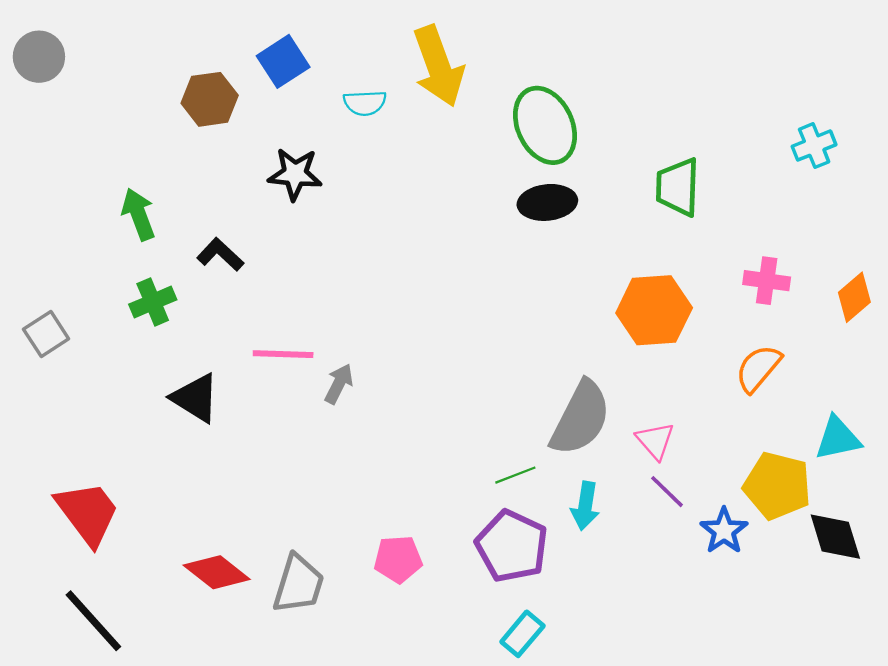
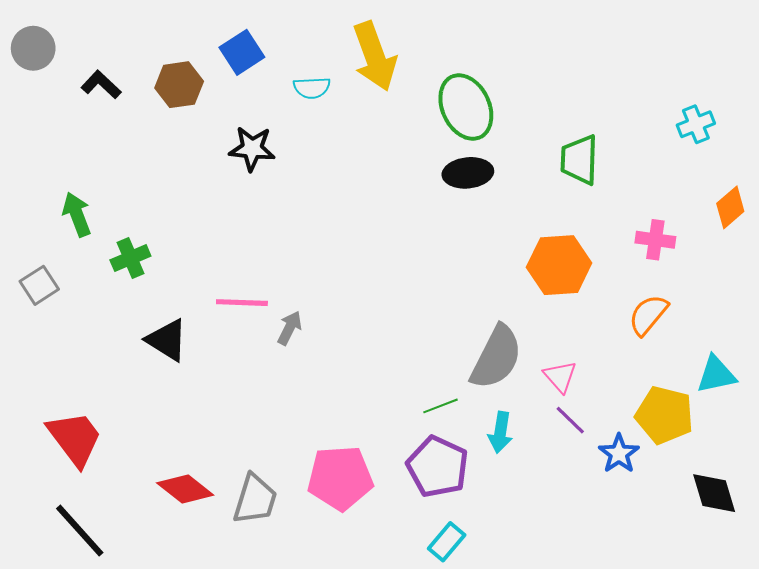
green arrow: (139, 214) -> (77, 214), moved
black L-shape: (220, 255) -> (101, 85), moved
orange diamond: (854, 297) -> (730, 207), moved
black diamond: (835, 537) -> (714, 493), moved
pink pentagon: (398, 559) -> (340, 478), size x1.6

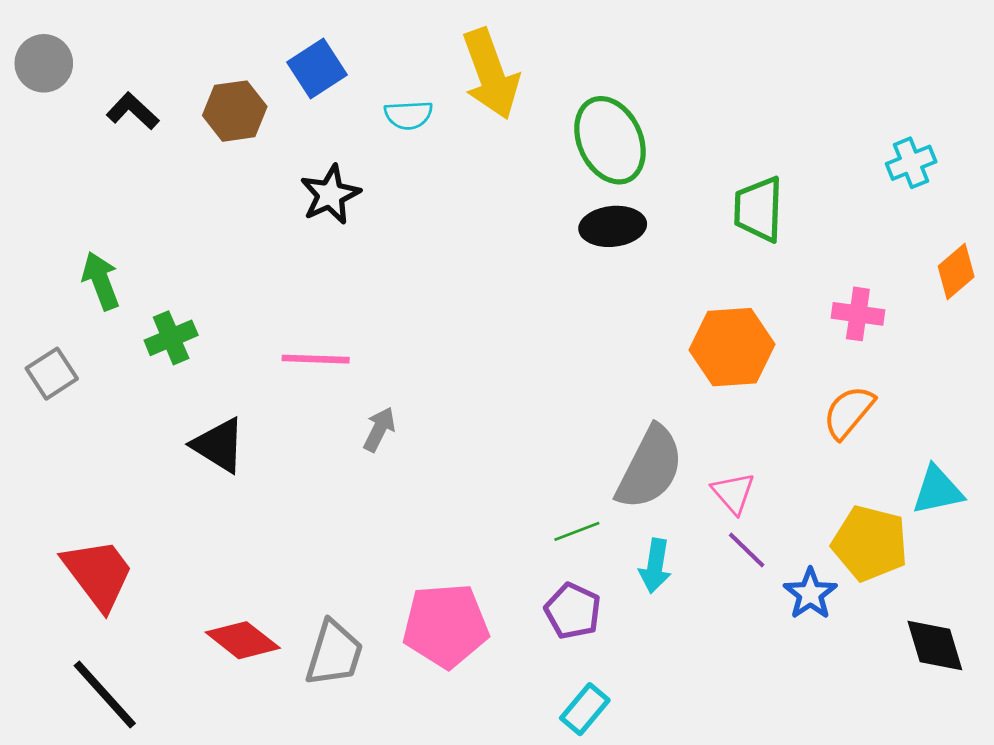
black star: (252, 149) -> (330, 195), turned -30
pink line: (242, 303) -> (316, 359), moved
purple pentagon: (437, 467) -> (573, 611), size x0.7

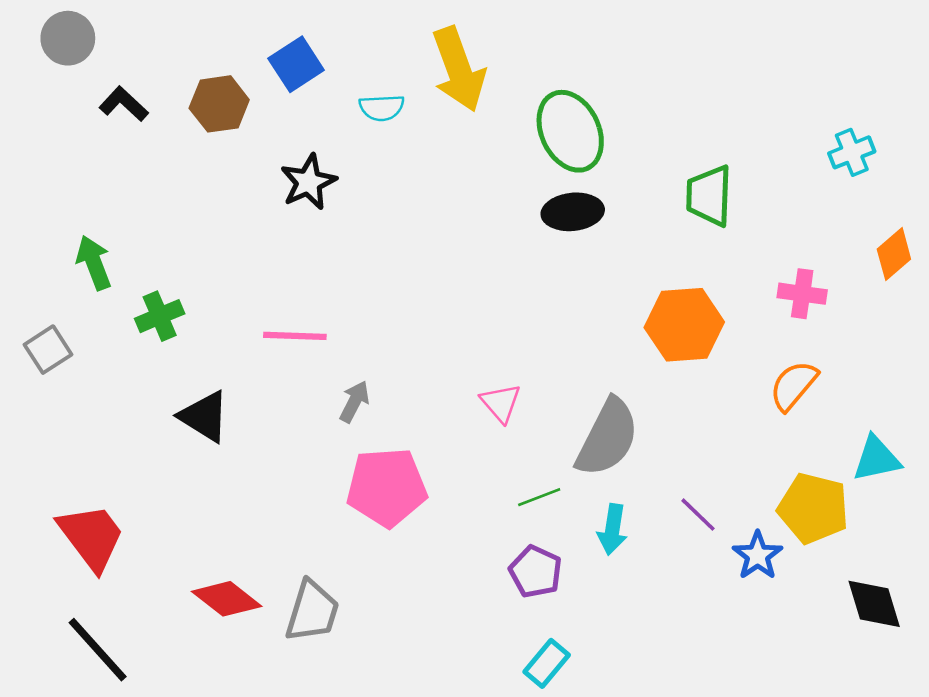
gray circle: (44, 63) -> (68, 38), moved
pink triangle: (733, 493) -> (501, 403), moved
pink pentagon: (446, 626) -> (387, 487), moved

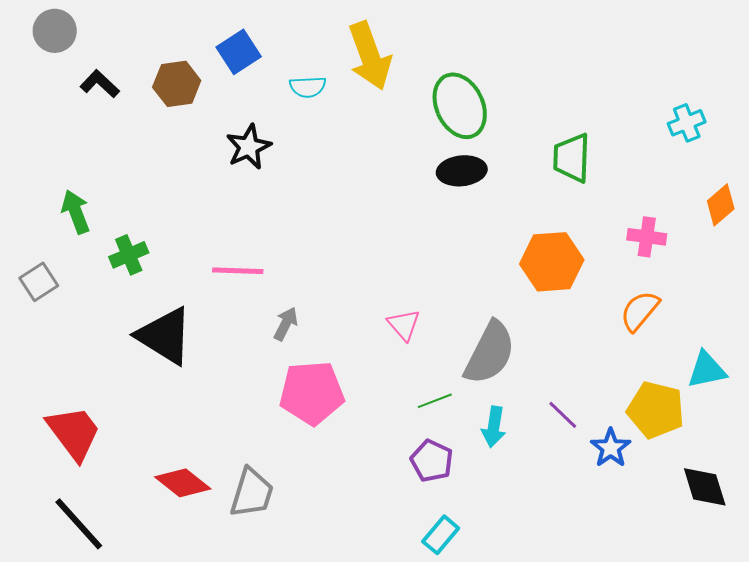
black triangle: (204, 417) -> (165, 336), size x1.4

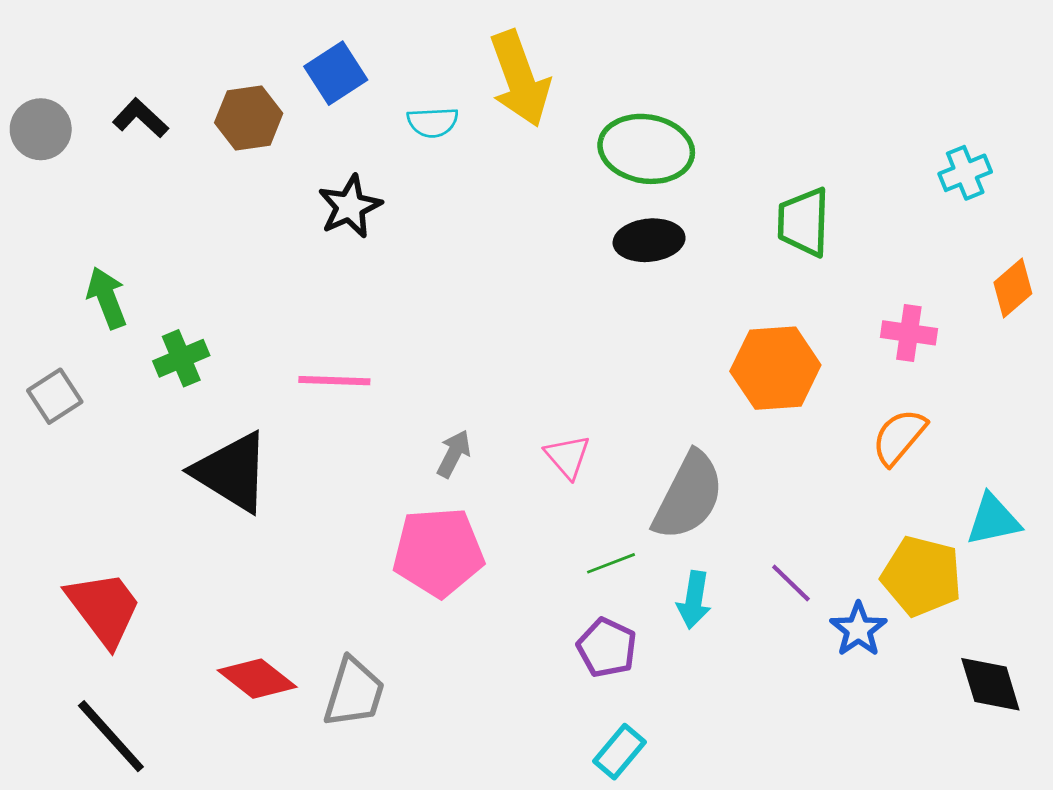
gray circle: (55, 31) -> (41, 129), moved
green ellipse: (460, 106) -> (646, 149), turned -56
gray arrow: (286, 324) -> (454, 454), moved

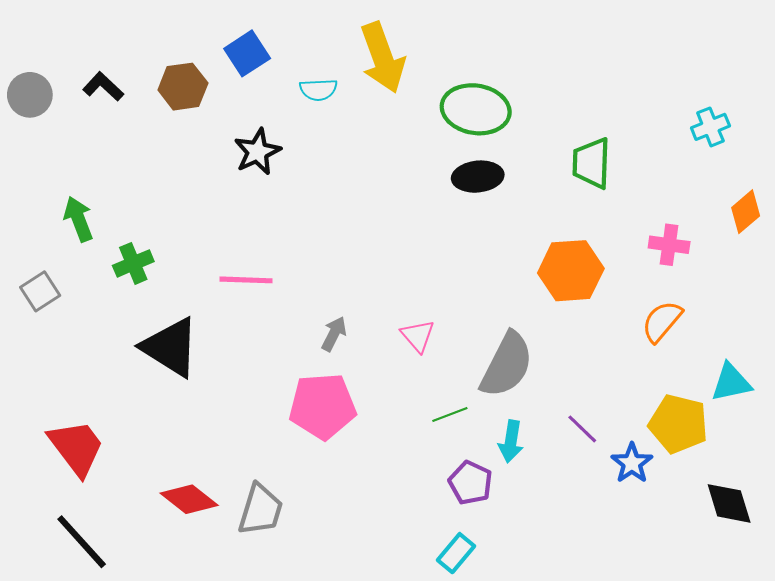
purple pentagon: (607, 648) -> (470, 483), moved

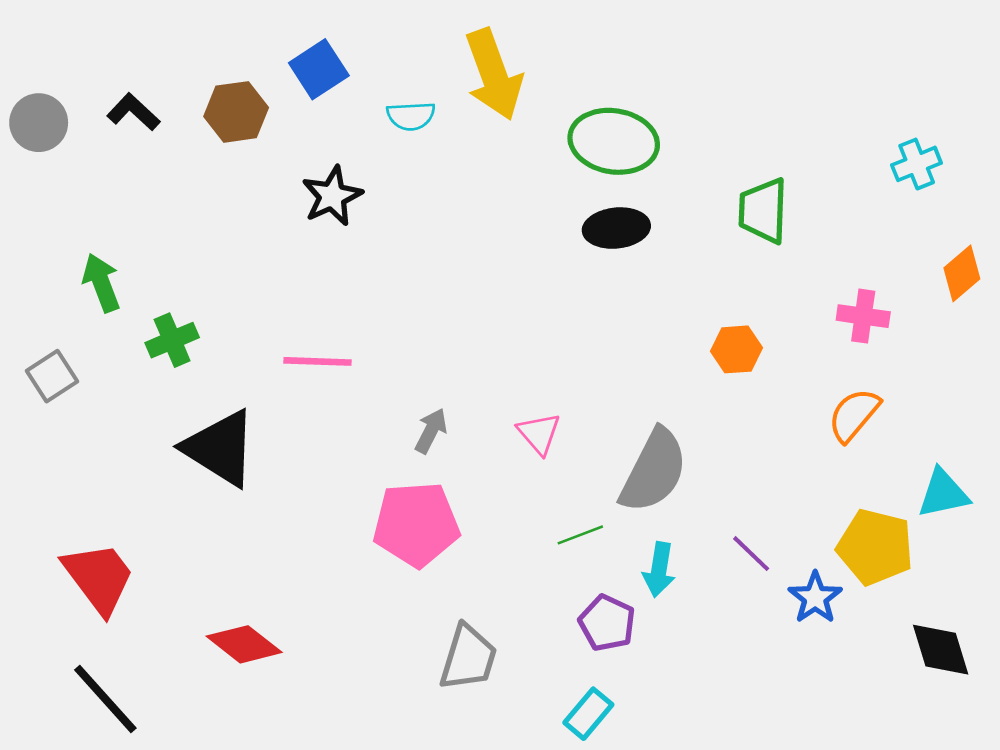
orange hexagon: (571, 271) -> (736, 349), size x0.6
gray trapezoid: (260, 510) -> (468, 658), moved

